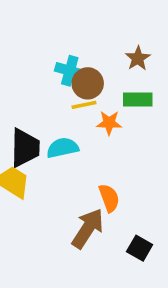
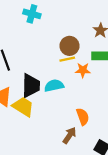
cyan cross: (70, 71) -> (32, 14), moved
brown arrow: (88, 228) -> (70, 135), size x0.7

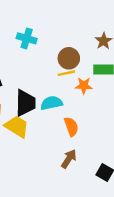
cyan cross: (32, 14) -> (27, 38), moved
orange semicircle: (83, 117) -> (71, 127), moved

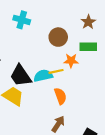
yellow line: (66, 73) -> (56, 71), moved
black trapezoid: (25, 103) -> (21, 76), turned 145

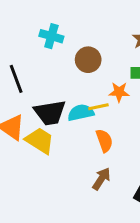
brown circle: (58, 37) -> (88, 60), moved
black trapezoid: (21, 76) -> (50, 113), turned -65

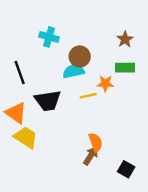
cyan semicircle: (81, 113) -> (74, 71), moved
yellow trapezoid: (40, 141) -> (26, 137), moved
orange semicircle: (104, 141) -> (96, 142), moved

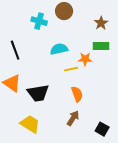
brown circle: (80, 57) -> (64, 11), moved
black trapezoid: (48, 101) -> (38, 93), moved
yellow trapezoid: (26, 137) -> (30, 124), moved
orange semicircle: (96, 142) -> (77, 94), moved

